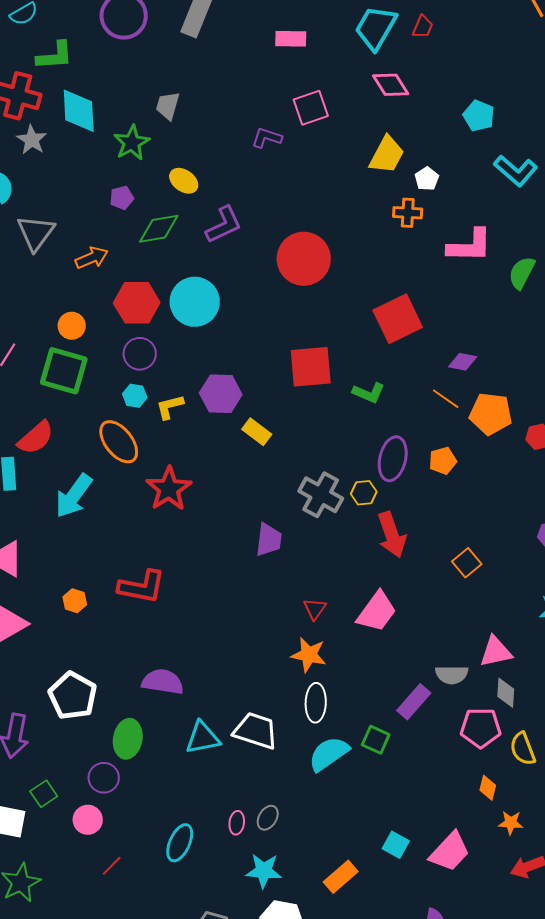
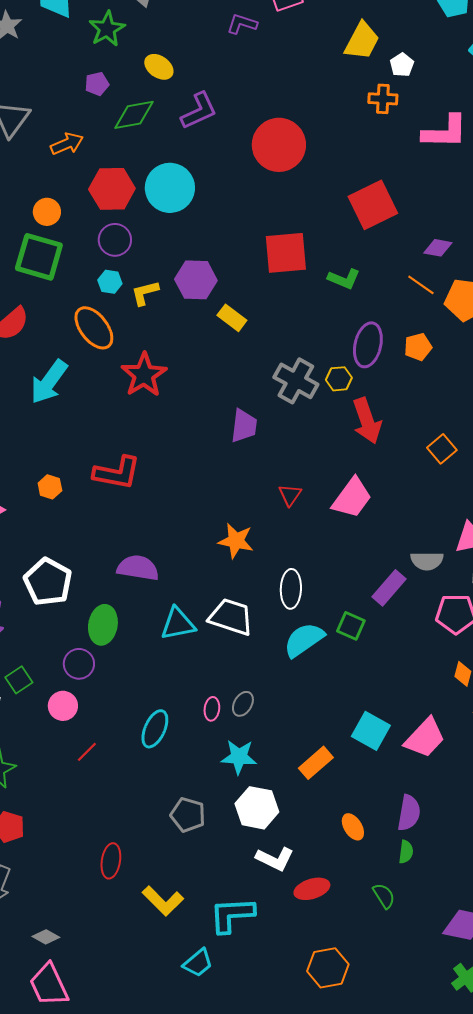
orange star: (309, 655) -> (236, 541), moved
cyan square: (396, 845) -> (371, 731), size x1.4

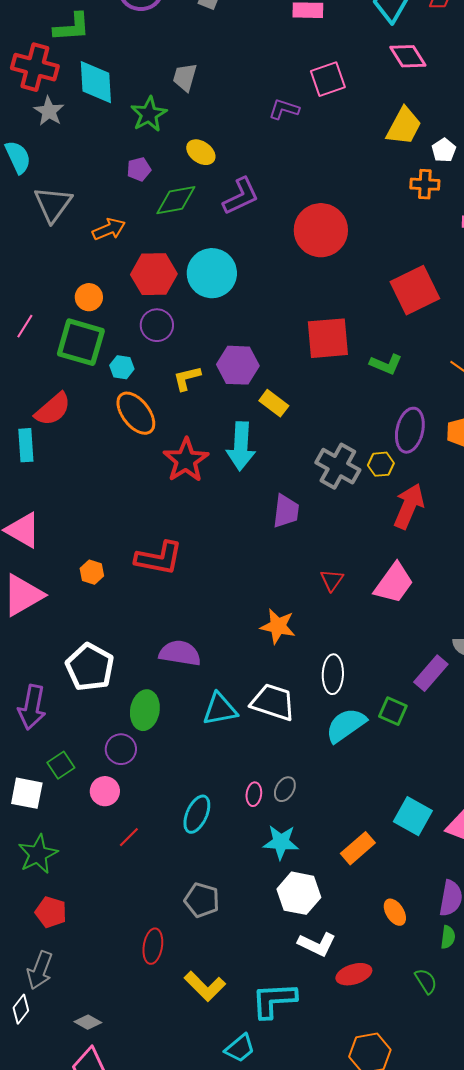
cyan hexagon: (110, 282) -> (122, 367), moved
cyan arrow: (49, 382) -> (241, 446), moved, turned -33
red arrow: (367, 421) -> (409, 506), turned -138
gray pentagon: (188, 815) -> (202, 900), moved

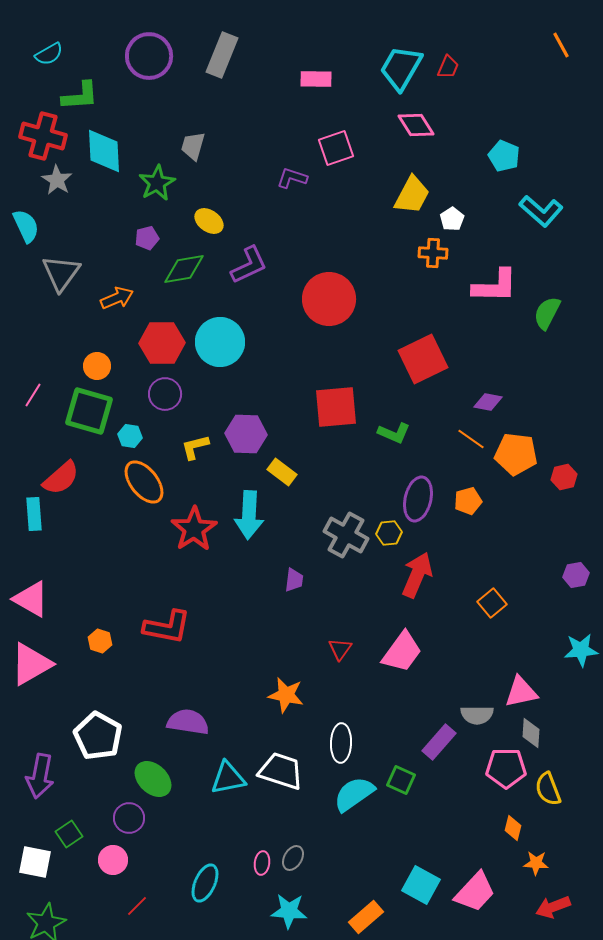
purple trapezoid: (286, 511) -> (294, 580), size x0.7
green ellipse: (145, 710) -> (153, 779), turned -57

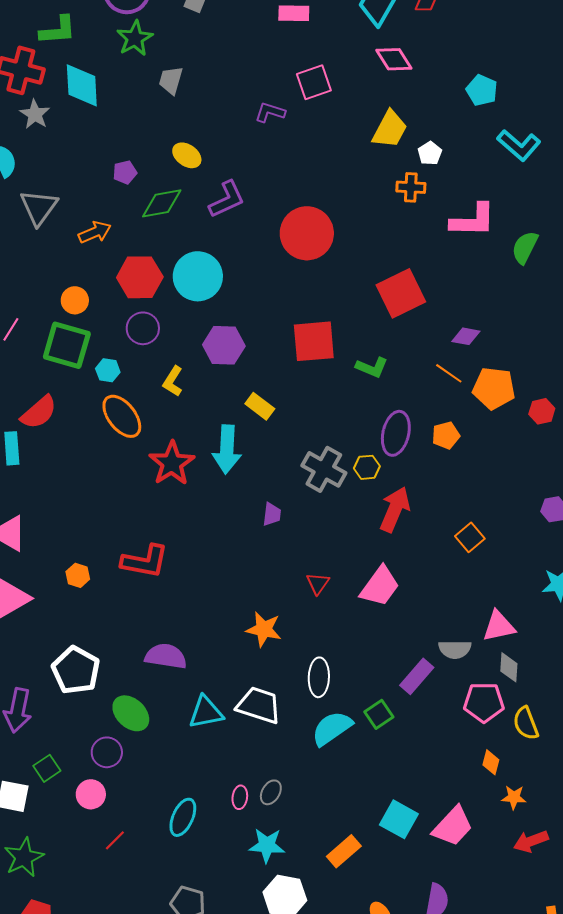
green star: (157, 183) -> (135, 38), moved
purple hexagon: (246, 434) -> (224, 345), moved
yellow L-shape: (195, 447) -> (173, 381), turned -44
green square: (401, 780) -> (379, 714), turned 32

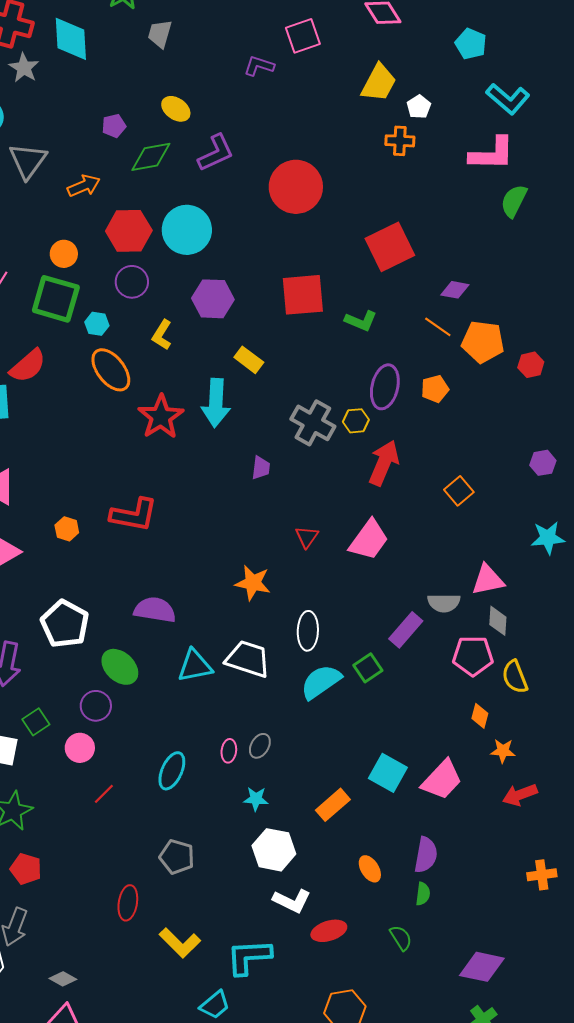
pink L-shape: (473, 220) -> (492, 154), moved
cyan star: (267, 845) -> (256, 799), size x0.7

